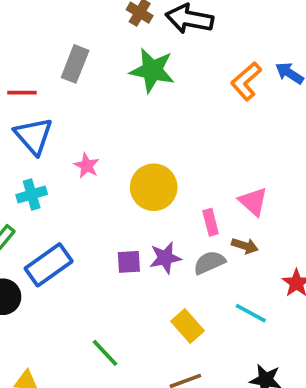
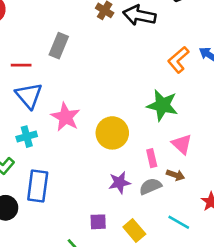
green star: (152, 70) -> (162, 105), moved
pink star: (87, 166) -> (66, 117), size x1.6
purple square: (129, 262) -> (98, 222), moved
blue rectangle: (49, 265) -> (38, 186), turned -48

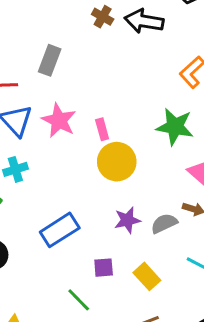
pink star: (66, 117) -> (59, 120), moved
pink rectangle: (152, 158) -> (102, 129), moved
blue rectangle: (38, 186) -> (60, 230), moved, turned 52

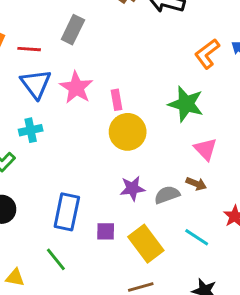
blue rectangle: (60, 230) -> (67, 212), moved, turned -51
yellow rectangle: (147, 276) -> (146, 244), size x1.4
green line: (79, 300) -> (56, 259), moved

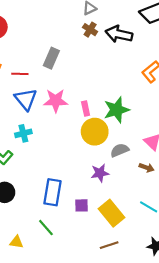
pink star: (76, 88) -> (56, 101), turned -30
green star: (186, 104) -> (116, 110), moved, turned -30
gray semicircle: (167, 195) -> (120, 150), moved

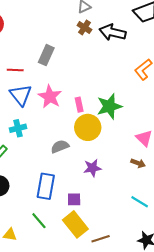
pink star: (56, 101) -> (50, 97), turned 30
gray semicircle: (120, 150) -> (60, 146), moved
yellow rectangle: (112, 213) -> (75, 224), moved

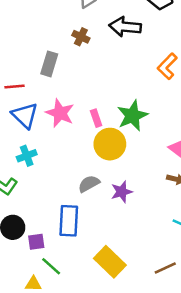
brown cross: (84, 27) -> (81, 37), moved
gray semicircle: (60, 146) -> (89, 184), moved
purple square: (74, 199) -> (36, 242), moved
green line: (39, 221) -> (51, 266), moved
brown line: (101, 239) -> (165, 268), moved

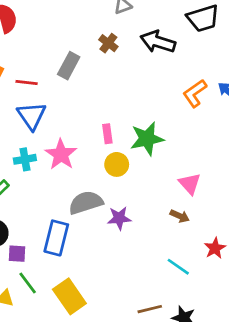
pink star: (60, 113) -> (61, 154), moved
yellow circle: (110, 144) -> (117, 164), size x0.7
gray semicircle: (89, 184) -> (86, 203), size x1.4
yellow rectangle: (110, 262) -> (69, 296), moved

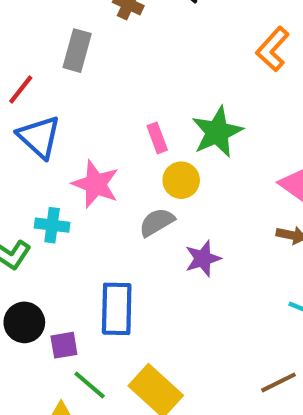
red line: (27, 83) -> (21, 90), turned -45
cyan cross: (25, 159) -> (52, 225), moved, turned 30
gray semicircle: (86, 203) -> (157, 222), moved, size x0.7

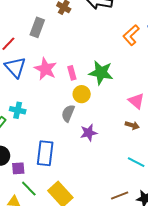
green star: (217, 132) -> (101, 73), turned 30
pink star: (96, 184) -> (45, 69), moved
gray semicircle: (157, 222) -> (68, 113), turned -42

